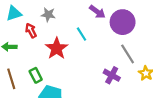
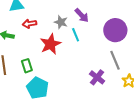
purple arrow: (97, 12) -> (82, 15), moved
gray star: (48, 15) -> (61, 22), moved
red arrow: (31, 31) -> (30, 24), turned -80

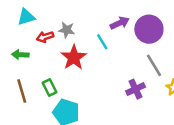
purple arrow: (82, 15) -> (120, 23), moved, turned -63
gray star: (61, 22) -> (67, 30), moved
purple cross: (97, 77) -> (136, 89), turned 35

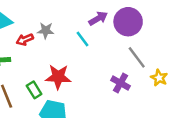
red star: (74, 57) -> (58, 77), moved, turned -30
purple cross: (136, 89) -> (120, 83), turned -30

